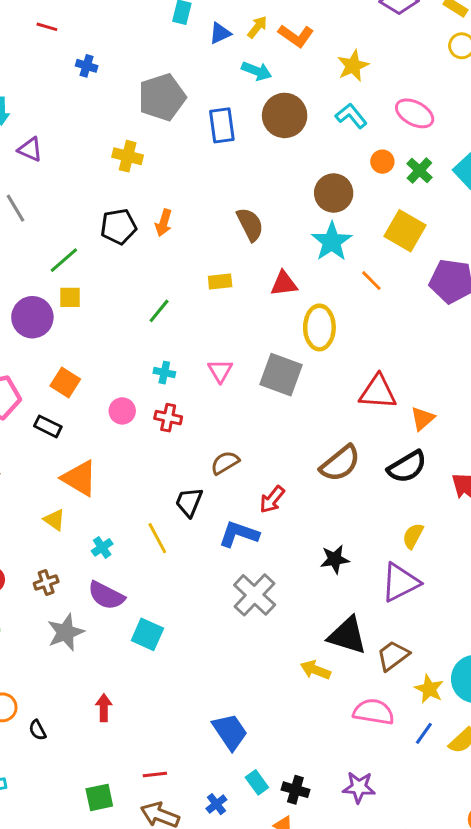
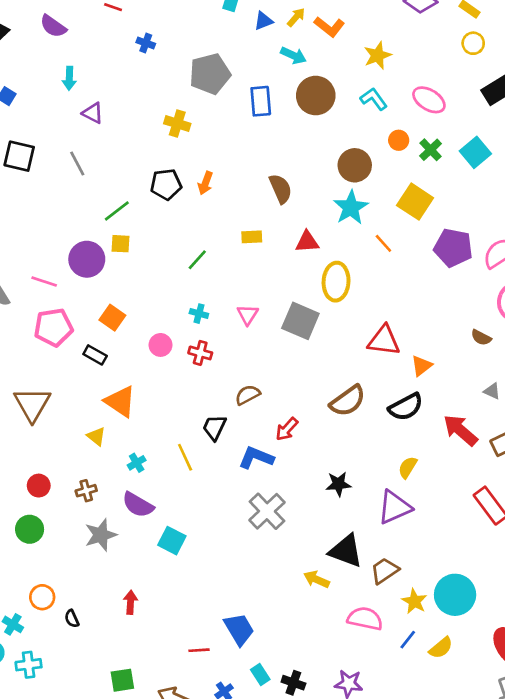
red line: (155, 774) -> (199, 650), moved

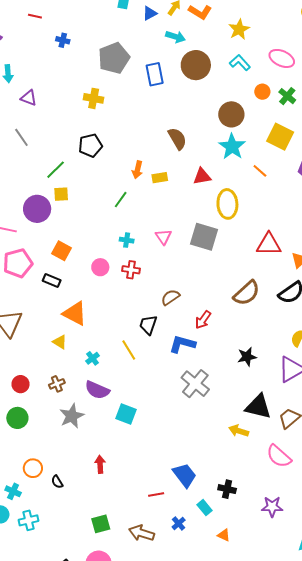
orange arrow: (205, 183) -> (137, 170), moved
pink semicircle: (365, 619) -> (279, 456), turned -144
black cross: (293, 683) -> (227, 489), moved

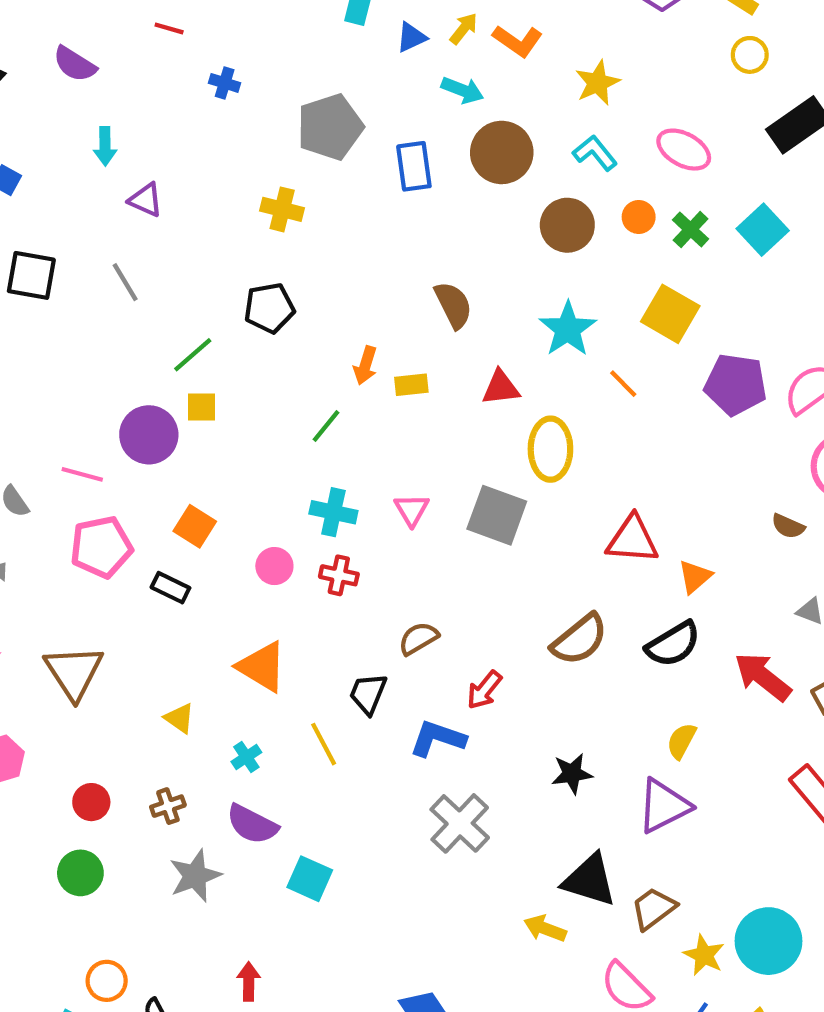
brown circle: (231, 114) -> (567, 225), moved
cyan cross: (127, 240) -> (333, 512), size x1.5
orange triangle: (75, 313) -> (262, 667), moved

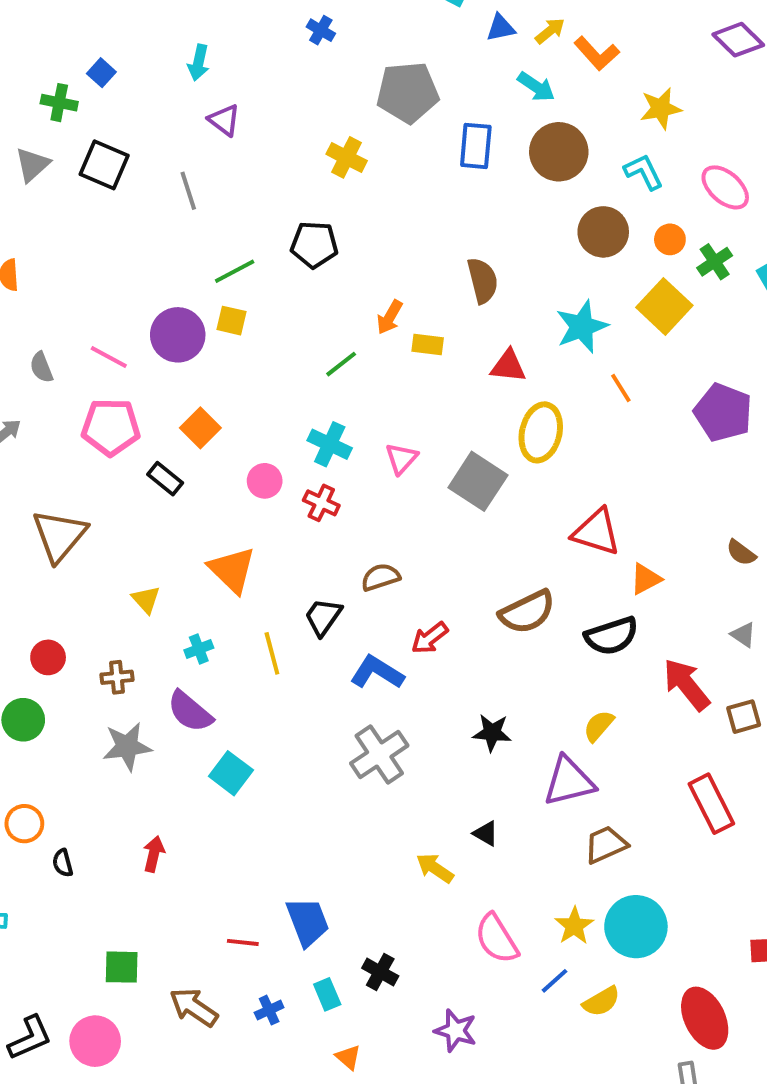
yellow square: (670, 314) -> (664, 306), moved
black triangle: (590, 880) -> (486, 833), size x0.5
brown trapezoid: (653, 909) -> (606, 845), moved

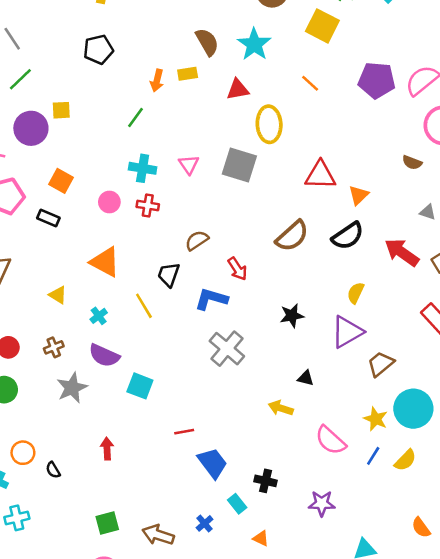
green line: (235, 271) -> (20, 79), moved
cyan star: (582, 327) -> (254, 44), moved
yellow rectangle: (428, 345) -> (188, 74), moved
red arrow: (430, 638) -> (237, 269), turned -70
red line: (243, 942) -> (184, 432), moved

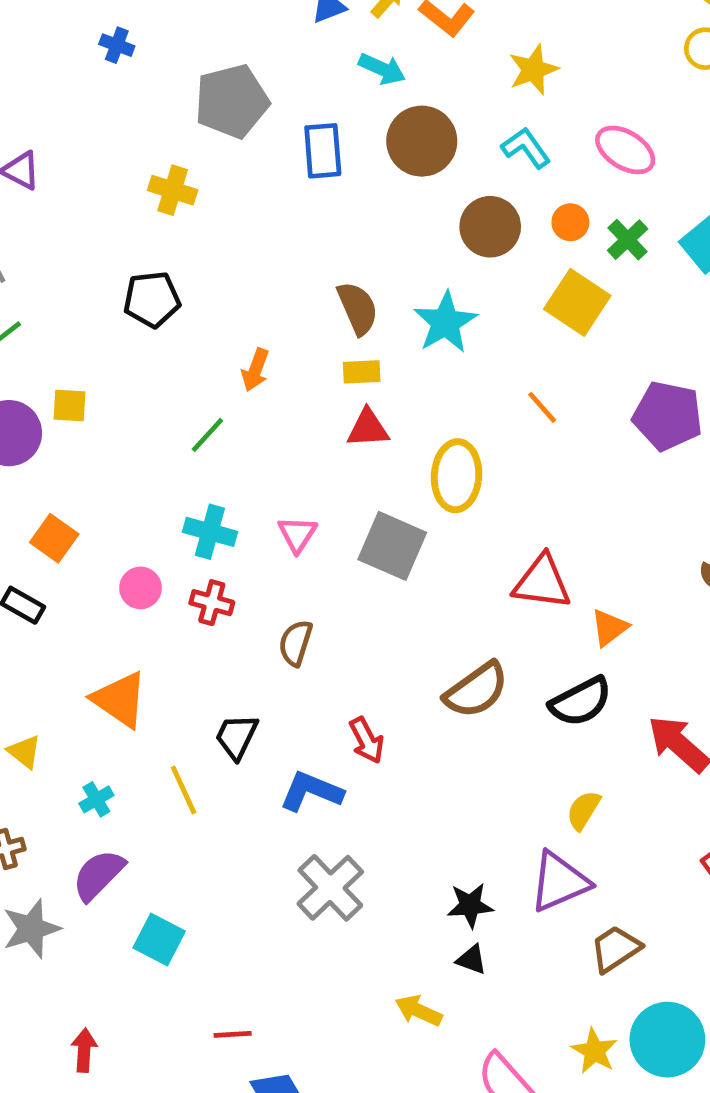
yellow rectangle: (188, 74) -> (362, 372), moved
red triangle: (238, 89) -> (368, 428), moved
brown semicircle: (197, 240) -> (296, 643), moved, turned -45
black star: (292, 316) -> (470, 905), moved
purple semicircle: (104, 356) -> (98, 875), turned 104

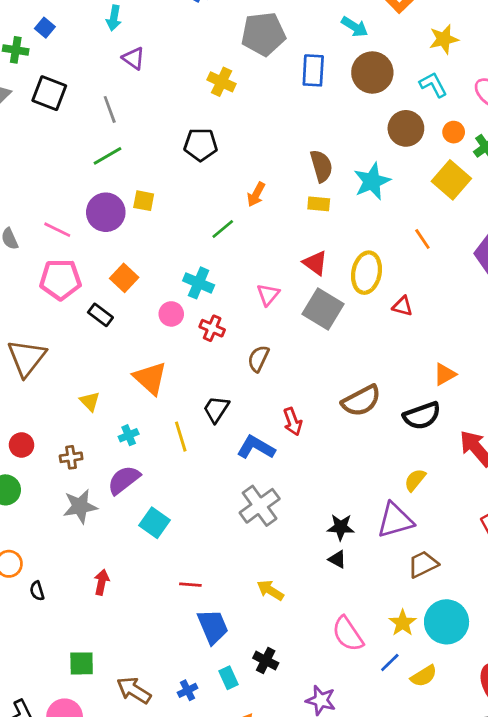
red triangle: (368, 428) -> (315, 263), moved, turned 32
cyan cross: (210, 532) -> (199, 283), moved
red triangle: (542, 582) -> (403, 306), moved, size x0.6
yellow arrow: (419, 1011) -> (270, 590), moved

